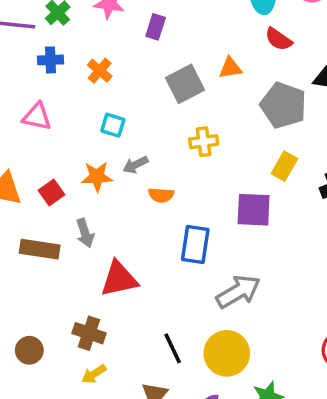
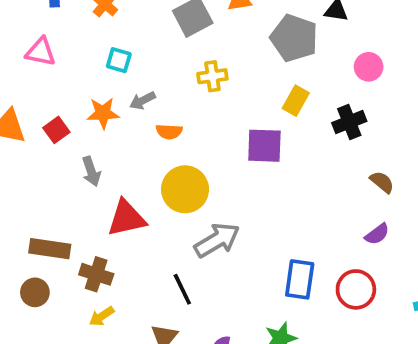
blue rectangle: (195, 245) -> (300, 279), moved
brown rectangle: (40, 249) -> (50, 249), moved
gray arrow: (238, 291) -> (217, 240), moved
yellow circle: (227, 353) -> (185, 189), moved

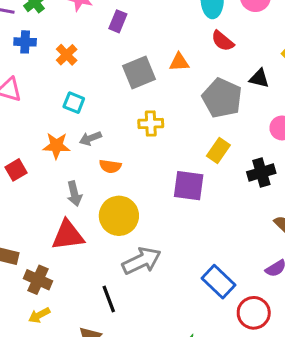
red square: (56, 130) -> (16, 170), moved
gray arrow: (91, 171) -> (74, 194), moved
blue rectangle: (300, 279) -> (219, 282), moved, turned -60

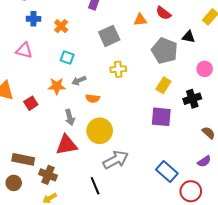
orange triangle: (179, 62) -> (140, 20), moved
purple square: (189, 186) -> (161, 117), moved

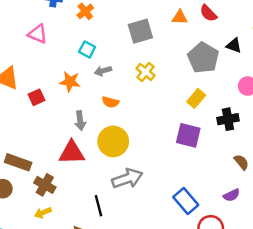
yellow cross: (118, 69) -> (146, 72), turned 35
gray arrow: (79, 81) -> (103, 71), moved

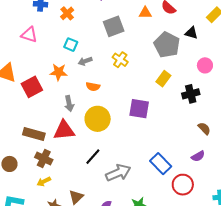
red square: (36, 97) -> (32, 87), size x1.5
purple square: (188, 135) -> (139, 109), moved
brown rectangle: (18, 162) -> (34, 134), moved
gray arrow: (127, 178) -> (118, 173), moved
black line: (99, 206) -> (93, 157), moved, turned 60

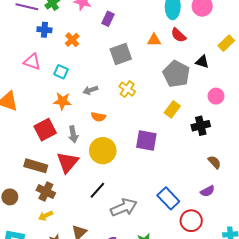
cyan square: (71, 45) -> (61, 72), moved
red square: (32, 87) -> (45, 130), moved
red triangle: (64, 130) -> (67, 162), turned -45

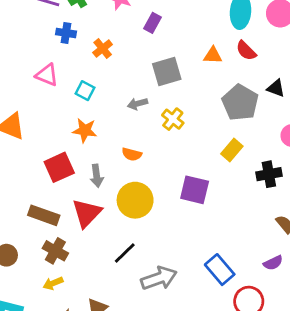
gray arrow: (90, 90) -> (138, 104), moved

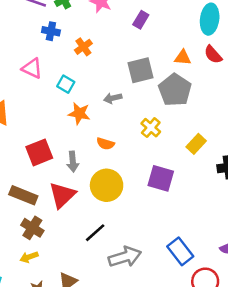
purple rectangle: (152, 23) -> (141, 20), moved
gray pentagon: (240, 103) -> (175, 90), moved
yellow cross: (173, 119) -> (151, 128), moved
orange star: (85, 130) -> (79, 114), moved

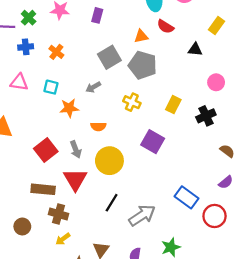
purple square: (161, 178) -> (153, 142), turned 30

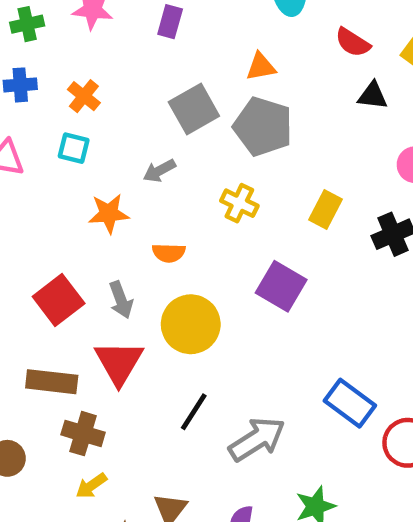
green cross: (29, 18) -> (27, 24), turned 32
red semicircle: (165, 27) -> (353, 42), moved
cyan square: (51, 87) -> (74, 148), moved

